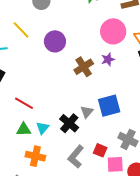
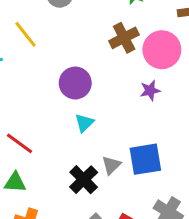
purple circle: (55, 41) -> (75, 83), moved
brown cross: (84, 67) -> (124, 38), moved
cyan triangle: (43, 128) -> (84, 123), moved

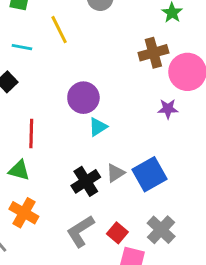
purple circle: (75, 83) -> (83, 98), moved
red line: (19, 143) -> (31, 134), turned 44
blue square: (145, 159) -> (150, 174), turned -32

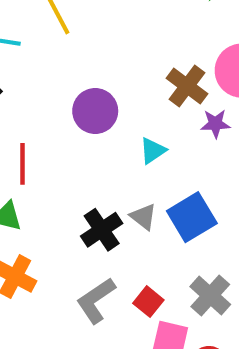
brown cross: (153, 53) -> (187, 86), moved, turned -36
cyan triangle: (98, 127) -> (153, 151), moved
gray triangle: (115, 173) -> (143, 217), turned -48

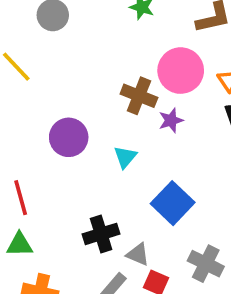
gray triangle: (143, 217) -> (138, 254), moved
black cross: (102, 230) -> (101, 234), turned 32

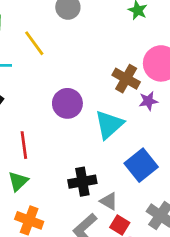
cyan triangle: (125, 157) -> (109, 125), size x1.6
green triangle: (20, 245) -> (18, 181), turned -50

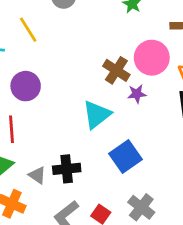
purple circle: (67, 103) -> (26, 86), moved
gray triangle: (109, 201) -> (37, 175), moved

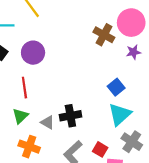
purple star: (137, 94) -> (134, 52), moved
cyan triangle: (97, 114) -> (120, 114), moved
blue square: (126, 157) -> (116, 87), moved, size x0.7

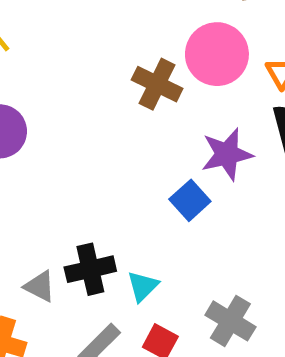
purple star: (134, 52) -> (227, 154), moved, size x1.5
cyan triangle: (120, 114) -> (143, 286), moved, size x0.6

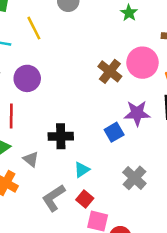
black cross: (90, 269) -> (61, 136), moved
gray cross: (230, 321) -> (134, 178), moved

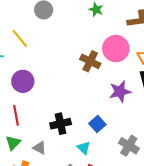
blue square: (114, 132) -> (97, 124), moved
cyan triangle: (82, 170) -> (84, 148), turned -32

